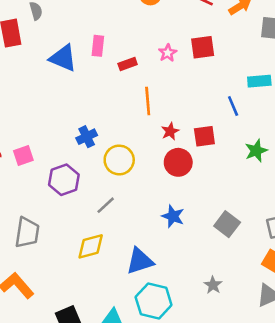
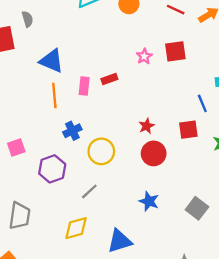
pink rectangle: (98, 46) -> (84, 86), moved
red rectangle: (128, 64) -> (109, 79), moved
orange line: (148, 101) -> (54, 96), moved
red square: (204, 136) -> (188, 130), moved

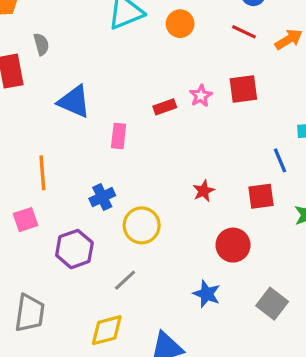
red rectangle: (109, 79) -> (165, 107), moved
orange line: (54, 96) -> (42, 173), moved
red circle: (154, 153) -> (233, 245), moved

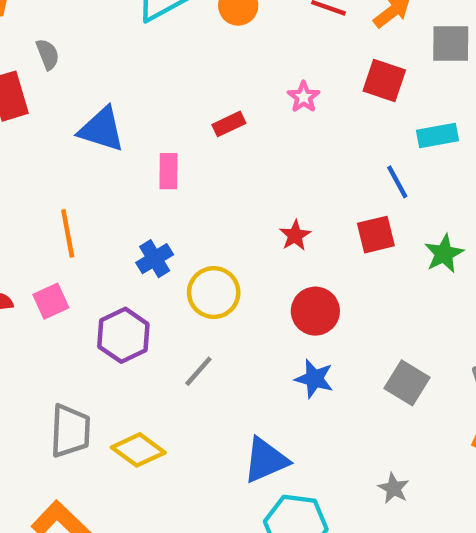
red square: (243, 89) -> (384, 80), moved, turned 32
pink star: (201, 96) -> (304, 97), moved
red circle: (233, 245) -> (315, 311), moved
yellow diamond: (107, 330) -> (138, 450), moved, turned 57

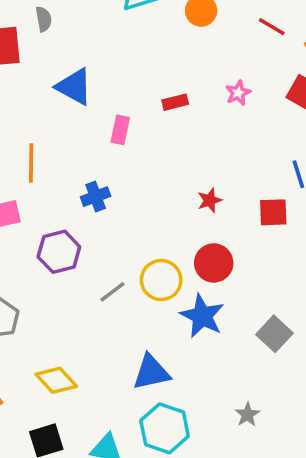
yellow circle: (214, 293) -> (161, 280), moved
blue star: (314, 379) -> (202, 316), size x1.4
yellow diamond: (138, 450) -> (56, 380), moved

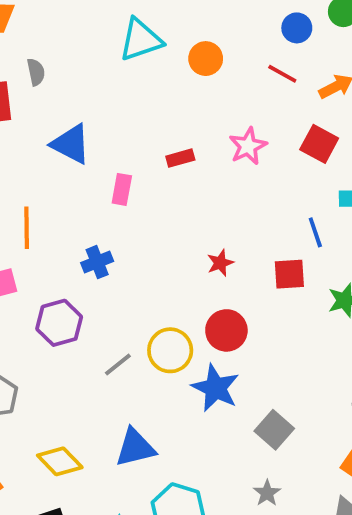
pink star: (238, 93) -> (248, 146), size x1.4
gray square: (274, 334) -> (274, 430), moved
blue triangle: (151, 372) -> (135, 448), moved

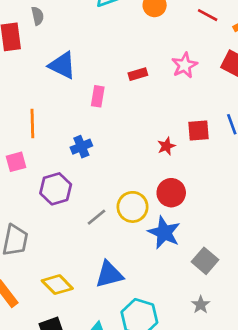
red square: (289, 274) -> (198, 131), moved

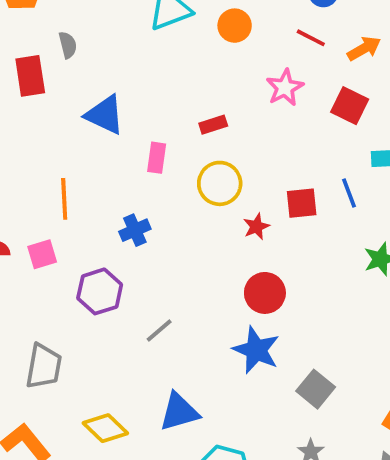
pink star: (185, 65) -> (285, 88), moved
yellow circle: (133, 207) -> (220, 183), moved

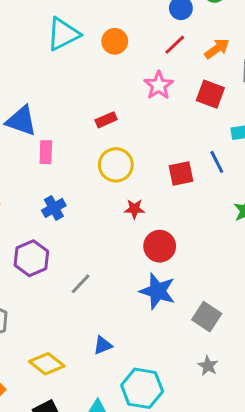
red line: (311, 38) -> (175, 45), turned -65
pink rectangle: (157, 158) -> (46, 152), moved
red star: (256, 227) -> (134, 209), moved, turned 30
blue triangle: (179, 412) -> (103, 345), size x0.6

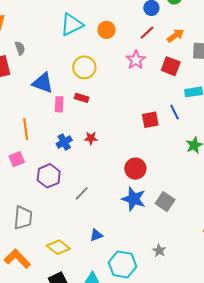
red rectangle: (106, 120) -> (82, 98), moved, turned 40
yellow circle: (116, 165) -> (84, 67), moved
red star: (134, 209) -> (91, 138), moved
gray square: (207, 317) -> (165, 202), moved
gray star: (208, 366) -> (159, 250), moved

